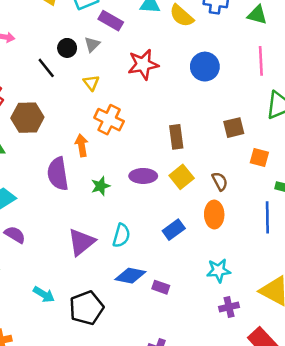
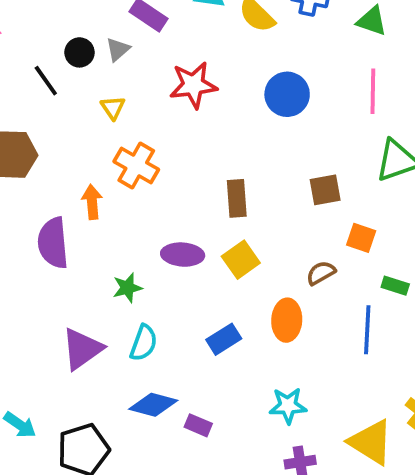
brown semicircle: (220, 181) -> (321, 273), moved, turned -96
green star: (101, 186) -> (127, 288), moved

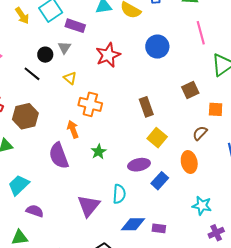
purple ellipse: (183, 255) -> (139, 165), moved
green star: (127, 288) -> (99, 152), moved
cyan star: (288, 406) -> (202, 206), turned 30

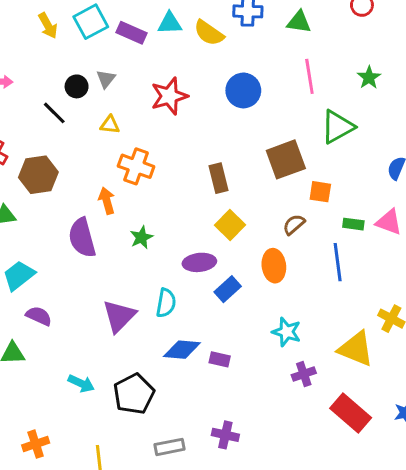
purple rectangle: (75, 26) -> (132, 33), moved
yellow triangle: (70, 78) -> (110, 125), turned -40
brown square: (190, 90) -> (286, 159), size x1.5

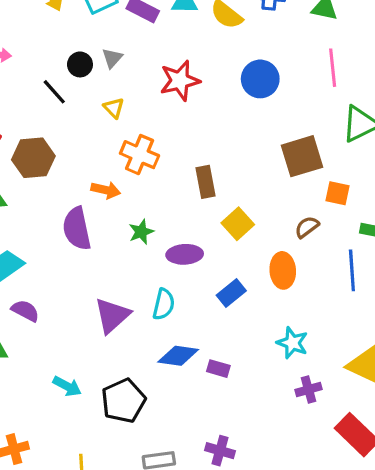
yellow triangle: (110, 125) -> (114, 108), turned 36
brown rectangle: (218, 178) -> (206, 182), moved
orange arrow: (107, 201) -> (106, 190), turned 115
purple ellipse: (199, 262) -> (185, 254), moved

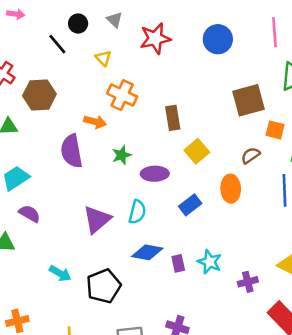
gray triangle: (112, 58) -> (115, 20), moved, turned -30
cyan star: (292, 343) -> (210, 262), moved
purple rectangle: (218, 369) -> (178, 263), turned 60

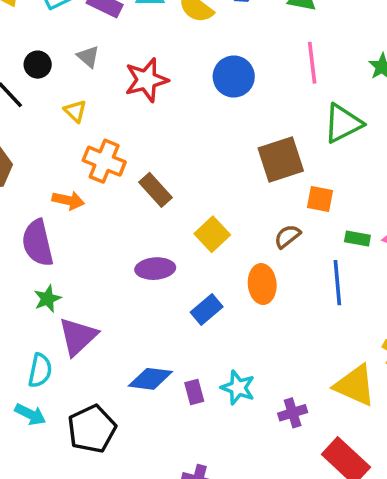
brown rectangle: (173, 118) -> (155, 190), moved, turned -30
green star: (122, 155) -> (47, 299), moved
cyan semicircle: (137, 212) -> (40, 370), moved

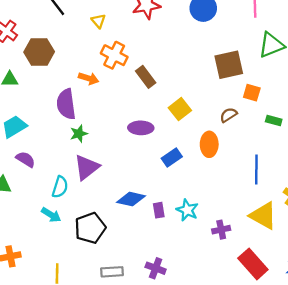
blue line: (337, 283) -> (256, 169), moved
green star: (47, 299) -> (79, 134), moved

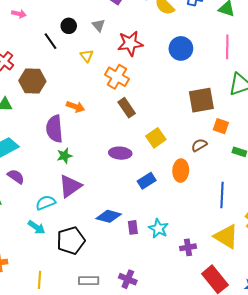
orange cross: (114, 55) -> (117, 77), moved
cyan semicircle: (60, 187) -> (46, 203), turned -132

